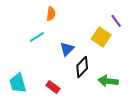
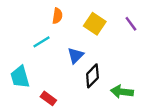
yellow square: (101, 37) -> (95, 24), moved
cyan trapezoid: (18, 83) -> (20, 77), moved
red rectangle: (53, 87) -> (48, 98), moved

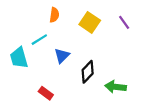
blue triangle: (76, 55) -> (62, 56), moved
cyan trapezoid: (20, 77) -> (19, 58), moved

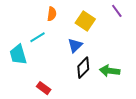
purple line: (124, 22) -> (117, 11), moved
blue triangle: (62, 56) -> (75, 45), moved
green arrow: (115, 87) -> (110, 71), moved

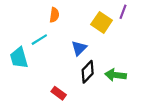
purple line: (117, 11) -> (123, 12), turned 56
yellow square: (85, 21) -> (102, 22), moved
red rectangle: (44, 88) -> (59, 93), moved

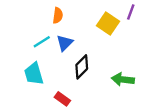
blue triangle: (79, 48) -> (65, 43), moved
cyan trapezoid: (19, 58) -> (34, 74), moved
black diamond: (88, 72) -> (82, 67), moved

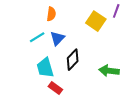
cyan trapezoid: (34, 74) -> (45, 68), moved

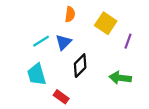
purple line: (116, 11) -> (128, 41), moved
orange semicircle: (51, 14) -> (70, 14), moved
cyan trapezoid: (45, 68) -> (37, 75), moved

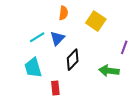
purple line: (128, 41) -> (124, 47), moved
red rectangle: (61, 97) -> (55, 88), turned 48

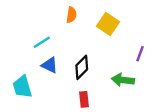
blue triangle: (57, 38) -> (50, 65), moved, turned -49
cyan trapezoid: (33, 68) -> (22, 87), moved
red rectangle: (55, 88) -> (84, 99), moved

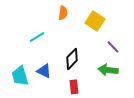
purple line: (140, 54) -> (113, 47), moved, turned -64
blue triangle: (50, 65) -> (44, 71), moved

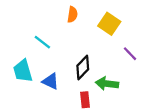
cyan line: (37, 37) -> (42, 42), turned 70
green arrow: (108, 70) -> (107, 84), moved
cyan trapezoid: (20, 76) -> (23, 71), moved

